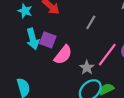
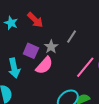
cyan arrow: (33, 39) -> (14, 68), moved
gray star: (87, 68) -> (51, 47), moved

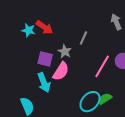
cyan star: (11, 23) -> (28, 30), moved
cyan arrow: (14, 68) -> (44, 83), moved

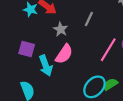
gray star: (65, 51) -> (61, 29), moved
purple square: (45, 59) -> (27, 49), moved

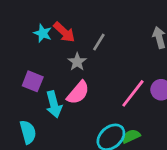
gray line: (89, 19) -> (99, 42), moved

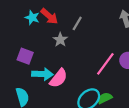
pink semicircle: (78, 93) -> (59, 78), moved
cyan arrow: (54, 104) -> (42, 74), turned -72

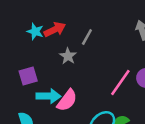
red arrow: (49, 16) -> (55, 30), turned -66
purple square: (25, 56) -> (28, 76), turned -35

